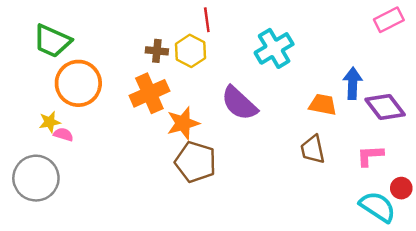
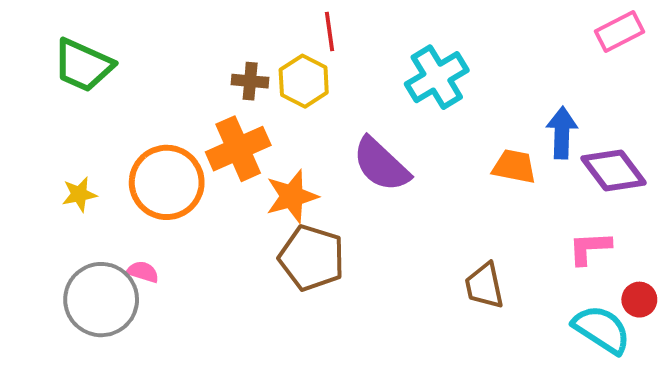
orange circle: (78, 83) -> (167, 182), moved
pink semicircle: (63, 134) -> (143, 272), moved
brown trapezoid: (313, 149) -> (484, 286), moved
gray circle: (36, 178) -> (101, 300), moved

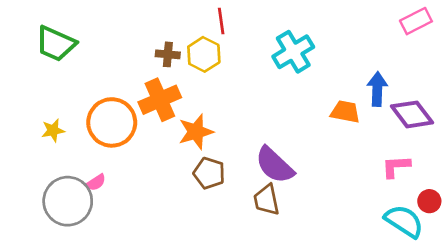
purple semicircle: (381, 165) -> (275, 165), moved
brown pentagon: (312, 258) -> (209, 173), size x0.7
pink semicircle: (143, 272) -> (96, 182), turned 130
brown trapezoid: (484, 286) -> (267, 200), moved

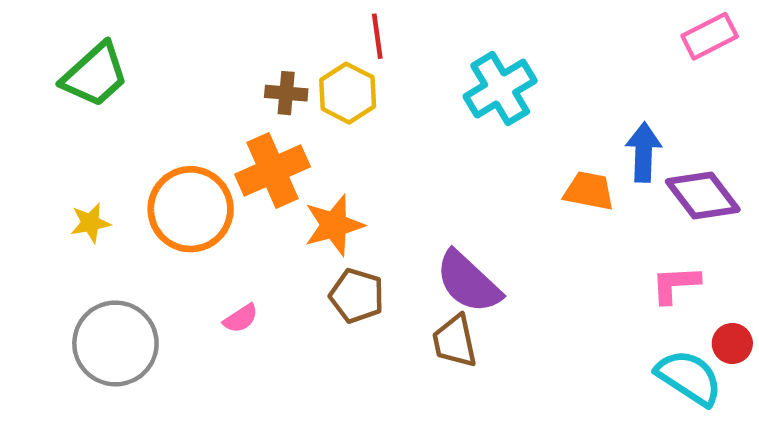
green trapezoid: (56, 44) -> (95, 75), turned -66
pink semicircle: (96, 182) -> (241, 318), moved

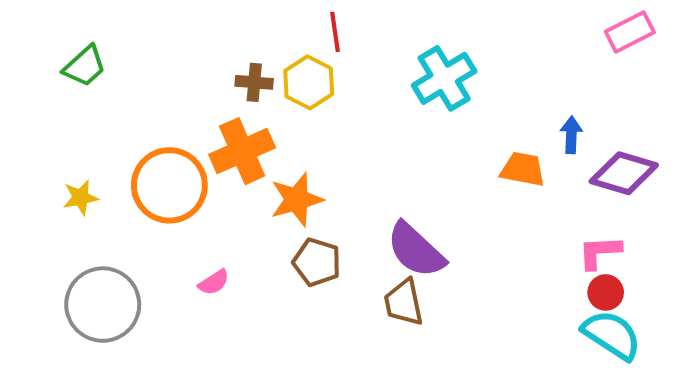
green trapezoid: (95, 75) -> (85, 66), size x0.7
blue arrow: (644, 152) -> (571, 135), size x0.7
purple diamond: (703, 196) -> (624, 173), turned -36
red circle: (732, 343) -> (606, 292), moved

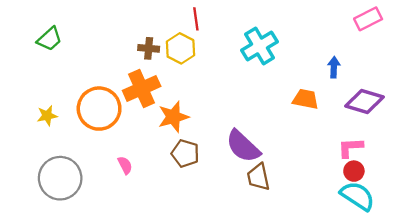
blue arrow: (571, 135) -> (334, 67), moved
pink semicircle: (214, 282) -> (125, 165), turned -84
brown trapezoid: (404, 303) -> (258, 177), moved

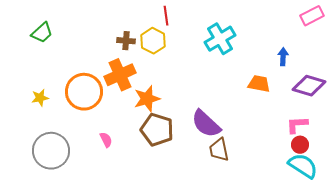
brown pentagon: (185, 153) -> (157, 130), size x1.4

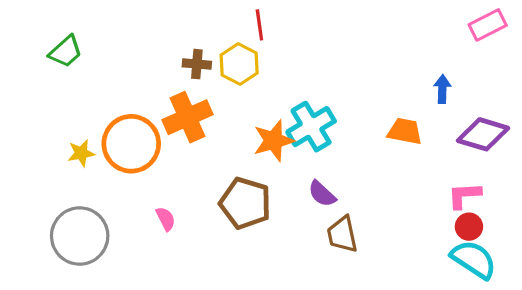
cyan cross: (220, 39) -> (311, 127), moved
yellow star: (40, 98) -> (81, 153), moved
orange star: (147, 99) -> (274, 141), moved
purple semicircle: (206, 124) -> (322, 194), size x0.6

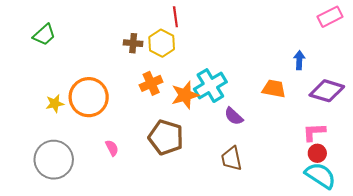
orange cross: (188, 117) -> (151, 83), moved, size x0.7
purple semicircle: (322, 194) -> (234, 116), moved

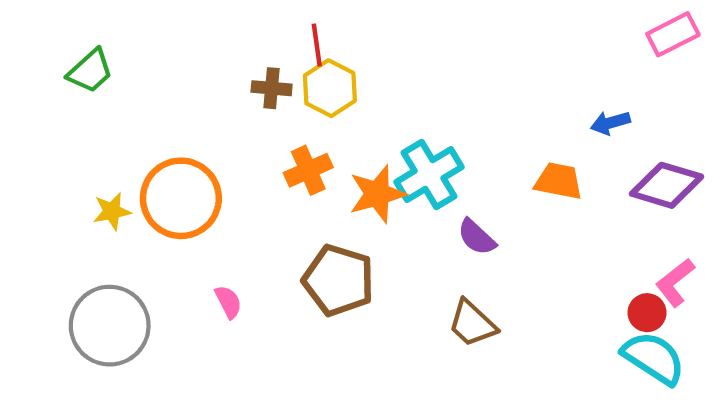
red line: (175, 17) -> (317, 45), moved
blue arrow: (299, 60) -> (610, 123), turned -108
pink L-shape: (314, 132) -> (675, 282), moved, turned -35
brown trapezoid: (232, 159) -> (472, 323), turned -35

